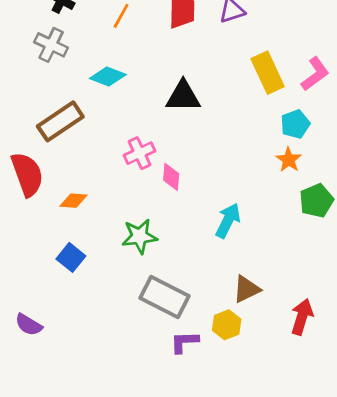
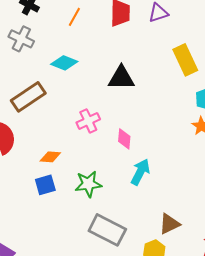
pink diamond: (171, 177) -> (124, 139), moved
orange diamond: (73, 201) -> (50, 157), moved
cyan arrow: (228, 220) -> (140, 172), moved
blue square: (71, 257) -> (45, 185), moved, turned 35

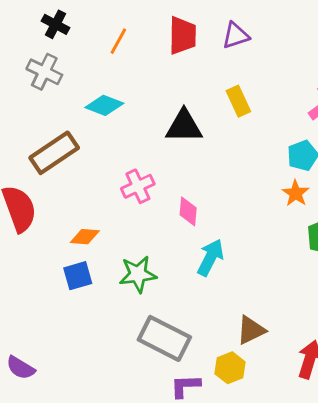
yellow rectangle: (185, 60) -> (238, 101), moved, size x0.7

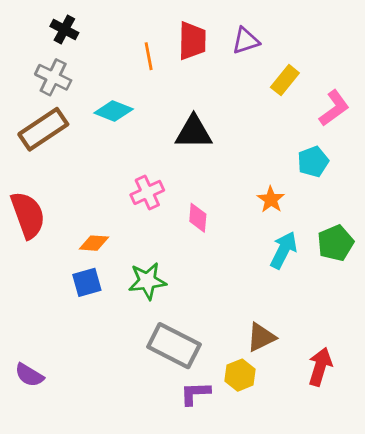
orange line: (118, 41) -> (149, 56), moved, turned -40
yellow rectangle: (238, 101) -> (285, 80), moved, turned 64
brown rectangle: (54, 153) -> (43, 129), moved
orange star: (296, 193) -> (271, 199), moved
cyan arrow: (210, 257) -> (284, 250), moved

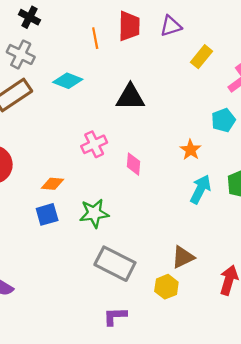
purple L-shape: (195, 393) -> (115, 316), moved

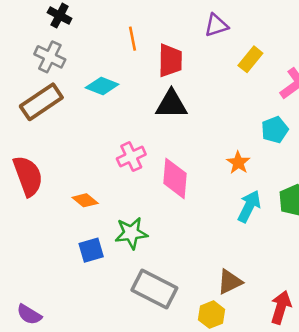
red trapezoid: (129, 26) -> (170, 61), moved
pink diamond: (134, 164) -> (175, 178), size x1.6
orange diamond: (53, 184) -> (85, 200), turned 35
blue square: (47, 214) -> (91, 250), moved

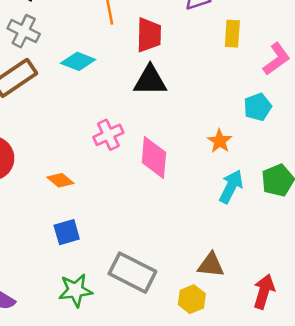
yellow rectangle: (250, 59) -> (232, 34), turned -35
green star: (131, 233) -> (76, 290), moved
brown triangle: (230, 282) -> (211, 265), turned 32

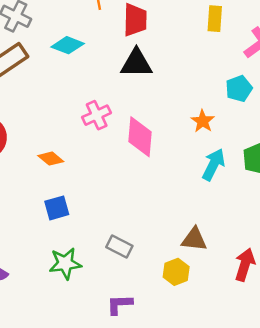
gray rectangle: (132, 273) -> (119, 247), size x0.6

